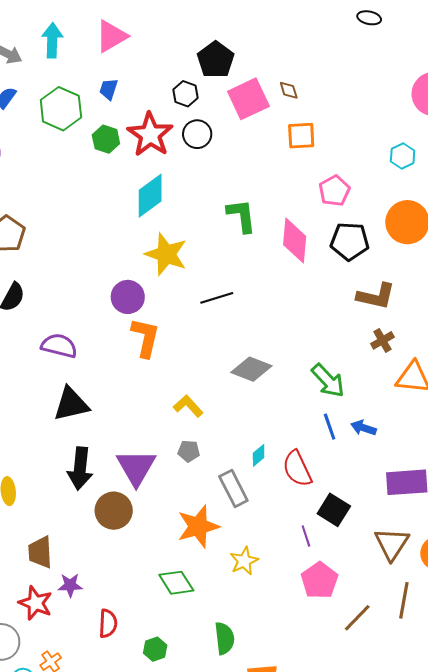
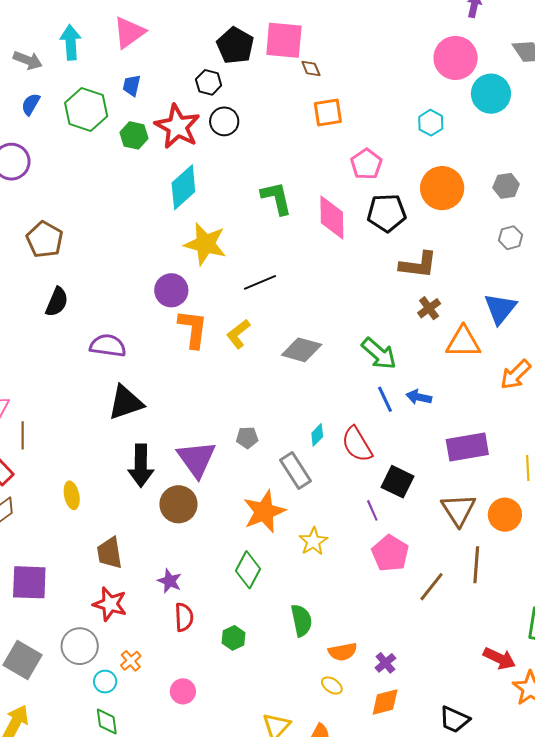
pink square: (248, 99) -> (284, 40), moved, turned 36
yellow L-shape: (188, 406) -> (238, 334), moved, turned -80
green diamond: (176, 583) -> (248, 570), turned 66
purple star: (70, 585) -> (170, 581), moved, turned 30

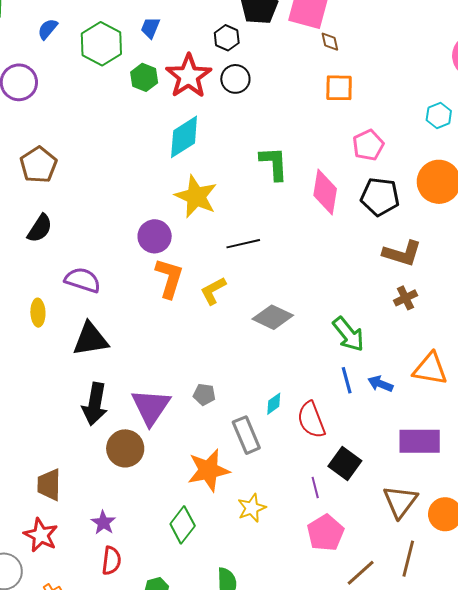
orange triangle: (463, 342) -> (430, 369), moved
yellow ellipse: (72, 495) -> (38, 313), moved

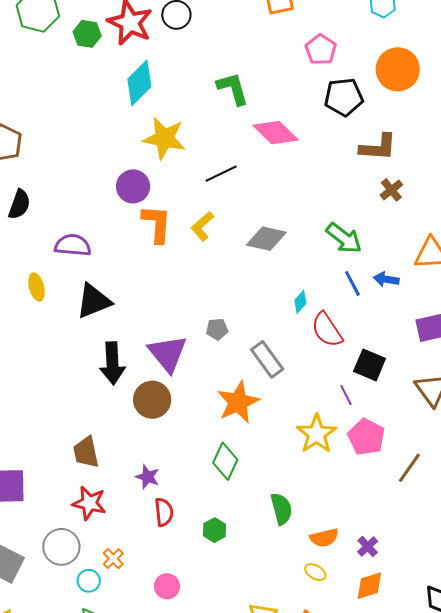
pink diamond: (325, 192) -> (276, 133), moved, turned -42
cyan diamond: (274, 404) -> (300, 302), moved
yellow star: (252, 508) -> (317, 434), moved, size x1.4

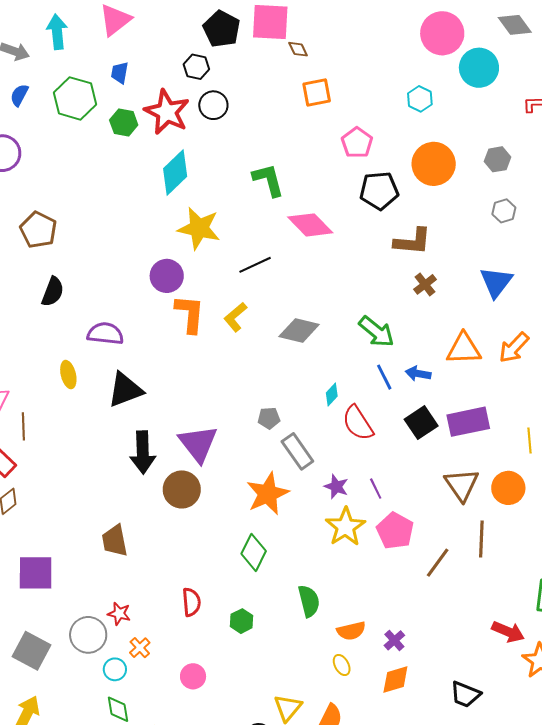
gray pentagon: (217, 329) -> (269, 418), moved
black square: (370, 365) -> (421, 423), moved, turned 32
purple star: (148, 477) -> (336, 487), moved
red star: (89, 503) -> (119, 614), moved, size x0.7
yellow ellipse: (315, 572) -> (342, 665), turned 30

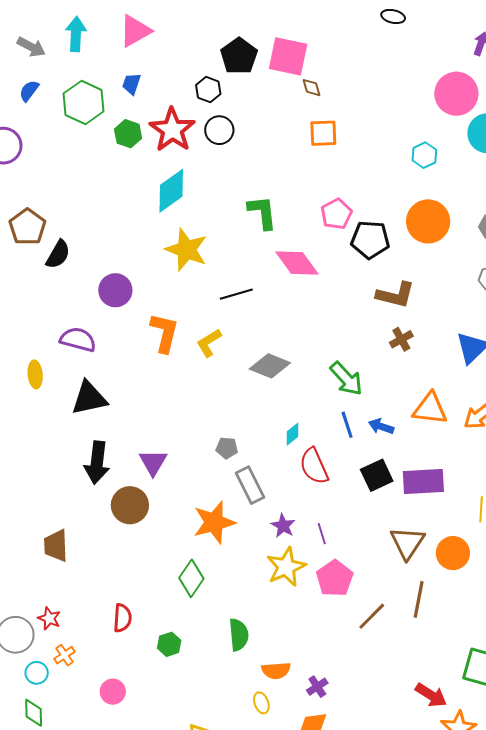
pink pentagon: (357, 143) -> (336, 214), moved
purple circle: (167, 276) -> (115, 290), moved
black semicircle: (53, 292) -> (58, 254), moved
purple triangle: (198, 444) -> (153, 462), size x0.7

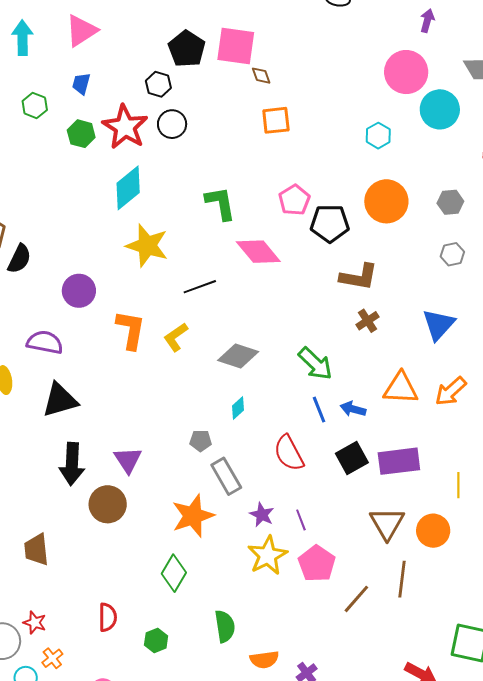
green hexagon: (84, 102) -> (35, 105), size x0.6
cyan diamond: (293, 434) -> (238, 408), moved

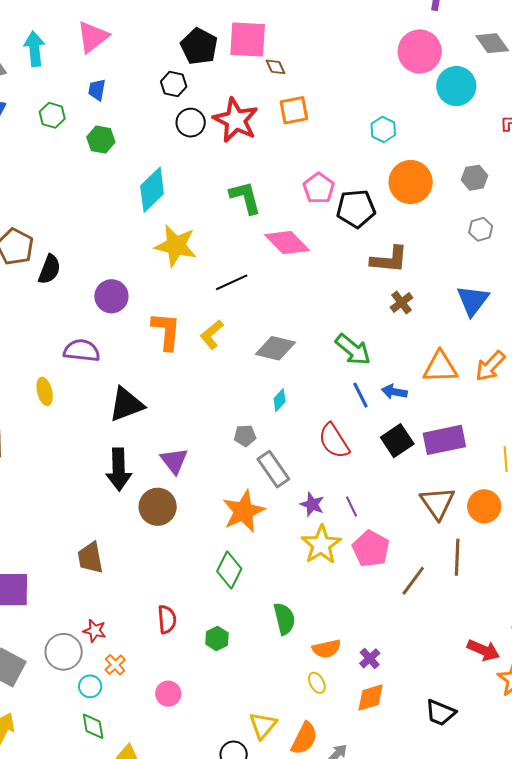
red star: (125, 127) -> (236, 120), moved
cyan hexagon: (378, 136) -> (383, 129), moved
black triangle: (60, 400) -> (126, 404), moved

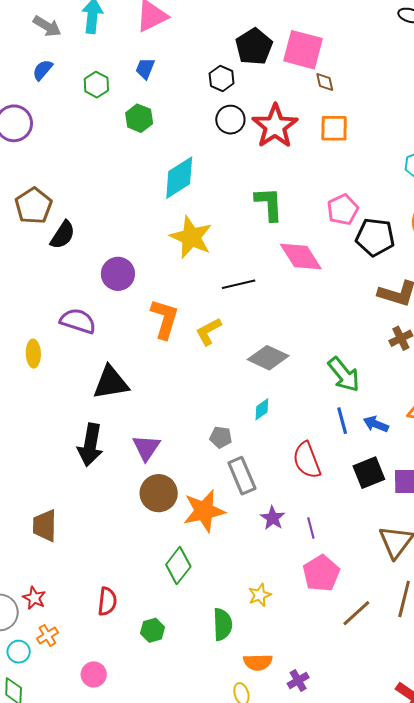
brown circle: (158, 507) -> (159, 493), moved
yellow star: (321, 545) -> (260, 595), moved, size x0.6

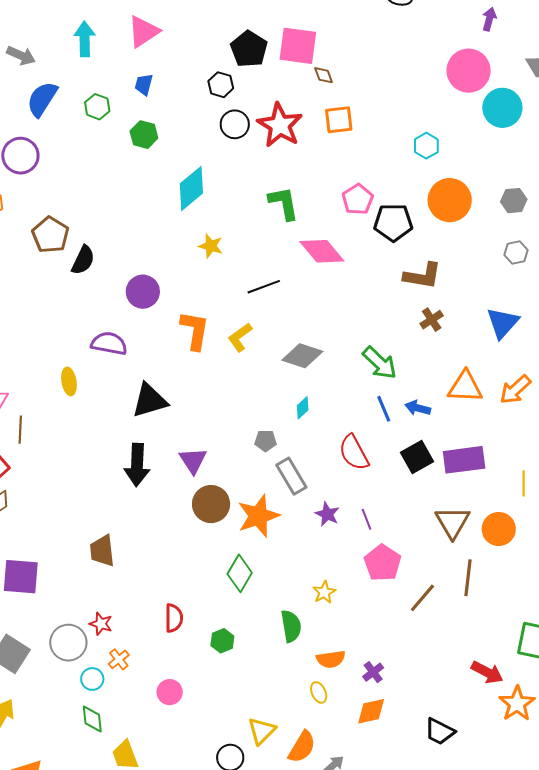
gray arrow: (47, 26) -> (21, 56), moved
blue semicircle: (43, 70) -> (42, 99), size x1.6
yellow star: (191, 237) -> (211, 246), size x0.6

